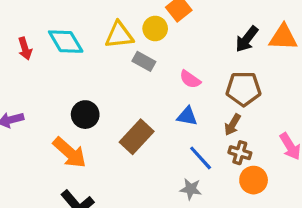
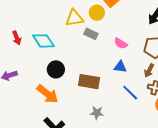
cyan diamond: (66, 42) -> (43, 41), moved
red arrow: (25, 49) -> (17, 38), moved
brown rectangle: (137, 137) -> (89, 82), turned 60
gray star: (191, 189) -> (97, 113), moved

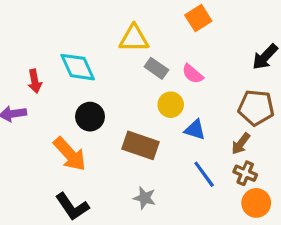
yellow circle: (97, 13) -> (171, 105), moved
red arrow: (17, 38) -> (35, 81), moved
pink semicircle: (121, 43) -> (193, 74), moved

